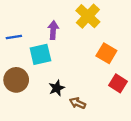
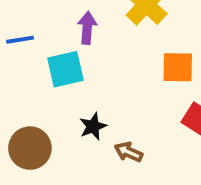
orange square: (106, 53) -> (178, 67), turned -30
brown circle: (16, 80) -> (30, 148), moved

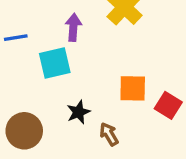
orange square: (178, 67) -> (133, 88), moved
brown arrow: (128, 152) -> (109, 134), turned 35

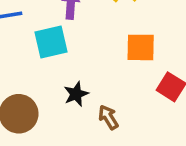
orange square: (133, 88) -> (141, 47), moved

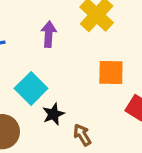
cyan square: (51, 42) -> (31, 88), moved, turned -32

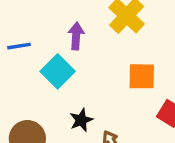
cyan square: (31, 88) -> (58, 71), moved

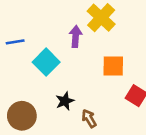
purple arrow: (76, 36) -> (76, 36), moved

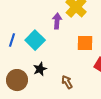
blue line: (15, 42) -> (12, 40), moved, turned -64
black star: (65, 101) -> (40, 69), moved

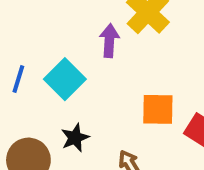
orange square: (85, 43) -> (158, 109), moved

